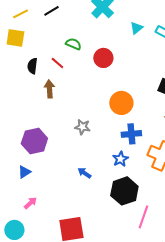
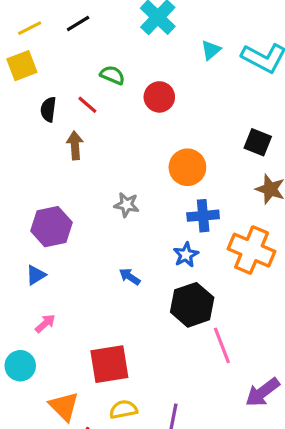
yellow square: (15, 38) -> (22, 66), turned -30
pink line: (143, 217) -> (222, 345), turned -40

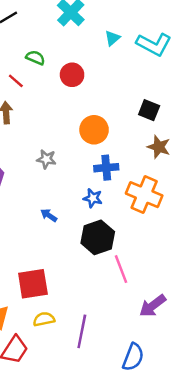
blue star: (186, 255) -> (93, 198), turned -30

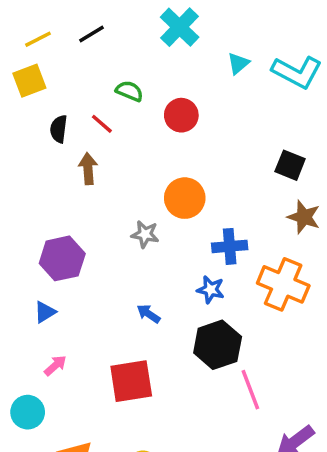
orange circle: (94, 130) -> (185, 198), moved
red square: (33, 284) -> (131, 381), moved

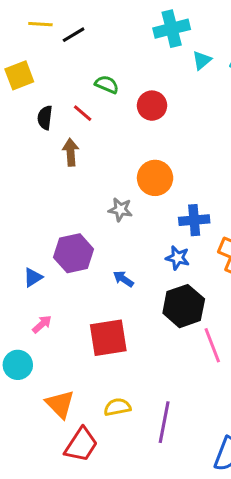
cyan cross: (180, 27) -> (172, 29), moved, turned 32
yellow line: (38, 39) -> (40, 24), moved, turned 30
purple hexagon: (62, 258) -> (74, 253), moved

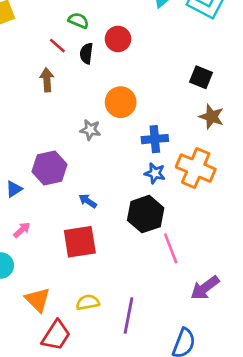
black semicircle: (45, 118) -> (86, 53), moved
blue star: (178, 258) -> (155, 173), moved
blue arrow: (123, 279) -> (88, 201), moved

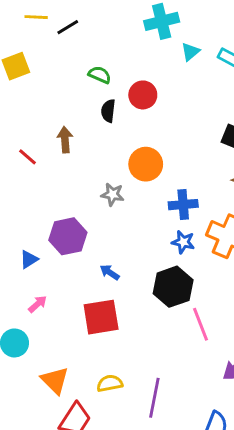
red line: (57, 46) -> (27, 157), moved

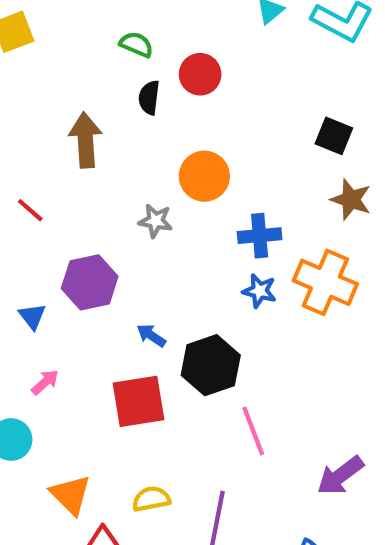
brown arrow: (65, 140) -> (85, 140), size x1.4
red line: (27, 157) -> (30, 210), moved
blue triangle: (29, 259) -> (32, 316), turned -36
black hexagon: (173, 287) -> (211, 365), moved
pink line: (201, 324) -> (253, 431), moved

